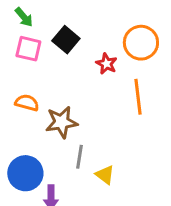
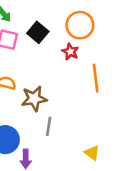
orange circle: (141, 43) -> (80, 25), moved
yellow triangle: (105, 175) -> (92, 153), moved

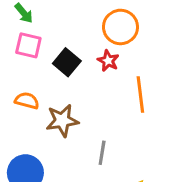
black square: (38, 32) -> (67, 62), moved
gray line: (49, 126) -> (102, 153), moved

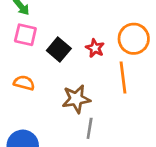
orange circle: (120, 27) -> (134, 39), moved
brown star: (62, 121) -> (76, 99), moved

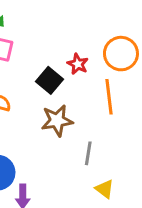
black square: (59, 49) -> (50, 80), moved
gray line: (90, 128) -> (88, 153), moved

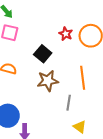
red star: (78, 64) -> (66, 34), moved
orange line: (109, 97) -> (83, 78), moved

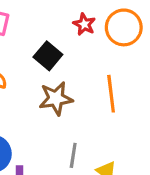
gray line: (69, 103) -> (73, 155), moved

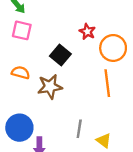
orange circle: (124, 27) -> (113, 48), moved
brown star: (56, 98) -> (50, 87), moved

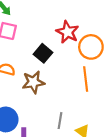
red star: (87, 32) -> (67, 32), size x1.5

